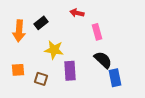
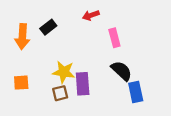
red arrow: (77, 13) -> (91, 15), turned -32
yellow star: (54, 50) -> (64, 72), moved
brown square: (41, 79) -> (60, 93), moved, turned -32

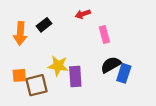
black semicircle: (122, 71) -> (111, 65), turned -72
blue rectangle: (136, 92) -> (124, 73), moved, turned 30
brown square: (60, 93) -> (36, 85), moved, size x1.5

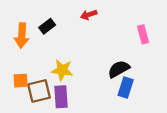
pink rectangle: (104, 34) -> (143, 34), moved
blue rectangle: (124, 73) -> (126, 87), moved
purple rectangle: (75, 77) -> (61, 97), moved

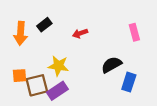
red arrow: (89, 15) -> (80, 33), moved
blue rectangle: (126, 87) -> (129, 82), moved
purple rectangle: (61, 97) -> (57, 91), turned 60

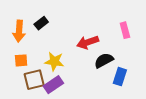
red arrow: (80, 33) -> (88, 42), moved, size x1.5
orange square: (19, 76) -> (21, 60), moved

